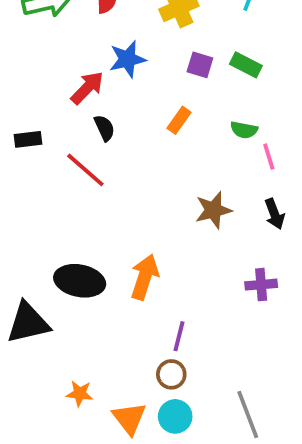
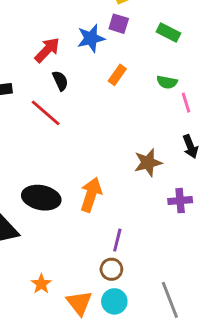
blue star: (127, 59) -> (91, 38), moved
purple square: (200, 65) -> (119, 24), moved
brown star: (213, 210) -> (148, 163), moved
orange star: (80, 393) -> (41, 284), turned 30

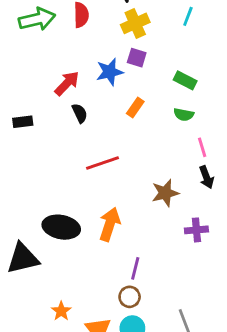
green rectangle: (168, 32) -> (185, 80), moved
pink line: (186, 103) -> (202, 147), moved
red line: (46, 113) -> (102, 163), moved, turned -60

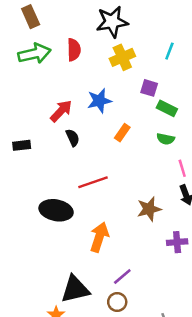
purple square: (137, 58) -> (149, 88), moved
black ellipse: (61, 227) -> (56, 210), moved
black triangle: (23, 258) -> (75, 289), moved
purple line: (135, 268) -> (122, 277), turned 36

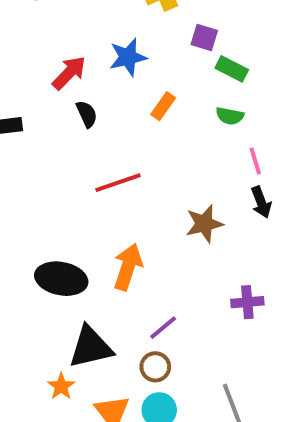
black ellipse: (56, 210) -> (61, 279), moved
purple cross: (177, 242) -> (247, 302), moved

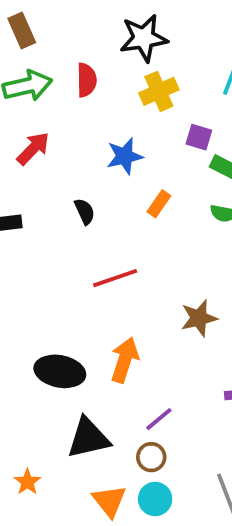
red arrow: (69, 73) -> (33, 149), moved
orange star: (61, 386) -> (27, 482), moved

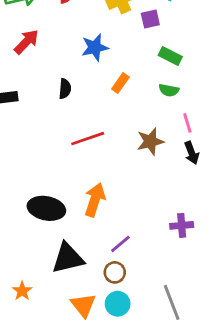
purple square: (199, 137) -> (150, 19), moved, turned -30
black semicircle: (85, 211) -> (65, 89), turned 30
brown star: (199, 318) -> (150, 141), moved

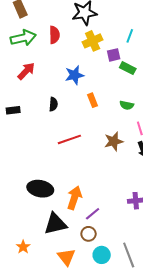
green rectangle: (170, 56) -> (128, 68), moved
orange rectangle: (120, 83) -> (93, 100), turned -56
orange arrow: (95, 200) -> (74, 198), moved
cyan circle: (118, 304) -> (102, 255), moved

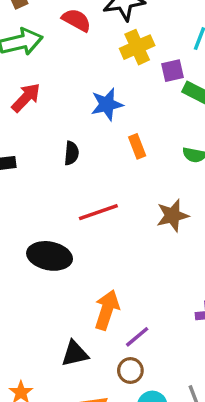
red semicircle: (54, 35) -> (76, 20), moved, turned -60
black ellipse: (40, 189) -> (50, 256), moved
black triangle: (55, 224) -> (75, 354), size x0.7

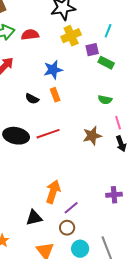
red semicircle: (76, 20) -> (30, 35), moved, turned -36
orange rectangle: (137, 146) -> (55, 95), moved
black semicircle: (71, 153) -> (32, 99), turned 112
black ellipse: (50, 256) -> (16, 136), moved

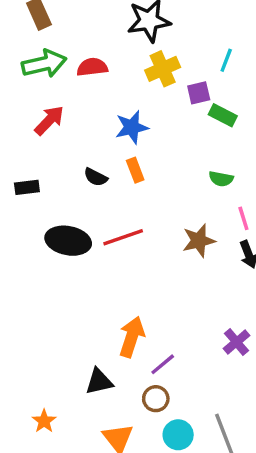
purple cross: (114, 195) -> (237, 342), turned -35

